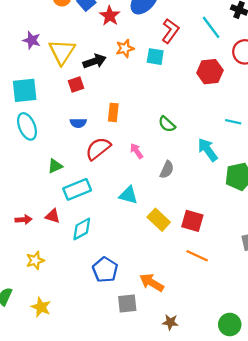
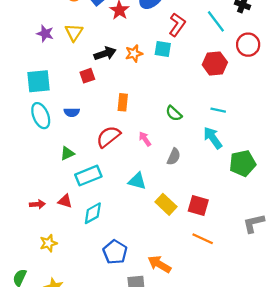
orange star: (125, 48) -> (134, 54), moved
yellow triangle: (62, 52) -> (74, 32), moved, size x0.7
cyan line: (233, 122) -> (218, 110), moved
blue semicircle: (78, 123) -> (72, 112), moved

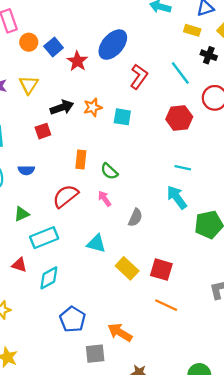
cyan square: (163, 49) -> (122, 117), moved
green semicircle: (174, 113) -> (109, 171), moved

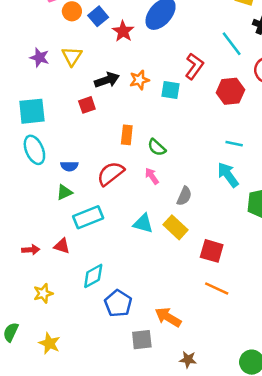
red L-shape: (139, 77) -> (194, 66), moved
blue semicircle: (26, 170) -> (69, 166), moved
yellow rectangle: (127, 268) -> (176, 227), moved
cyan diamond: (49, 278) -> (93, 276), moved

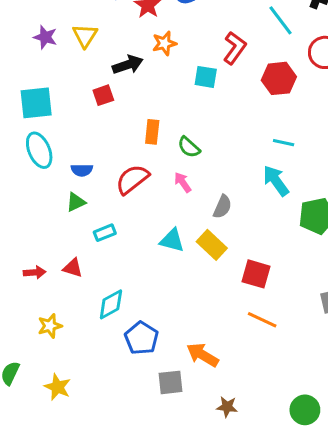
orange star: (139, 80) -> (164, 43), moved
cyan rectangle: (88, 217) -> (105, 233), size x0.6

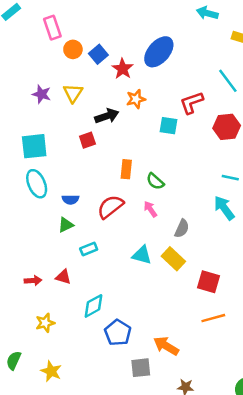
red L-shape: (235, 48) -> (192, 103), turned -145
orange line: (262, 320) -> (213, 318), turned -40

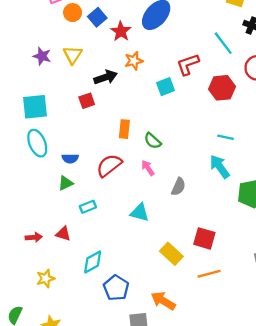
cyan square: (169, 126) -> (166, 87), turned -30
yellow rectangle: (173, 259) -> (171, 254), moved

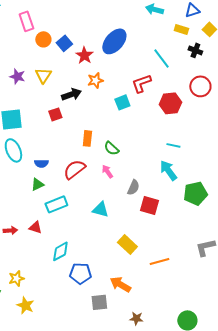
cyan line: (223, 43) -> (161, 58), moved
cyan rectangle: (88, 207) -> (56, 204), size x1.5
red square: (204, 238) -> (149, 205), moved
yellow star: (46, 278) -> (16, 278), moved
blue pentagon: (116, 288) -> (80, 273), turned -30

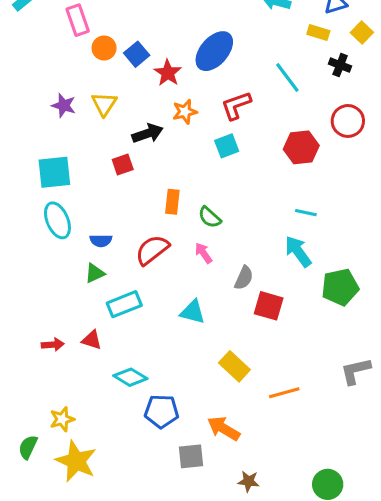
red L-shape: (141, 83) -> (236, 105), moved
cyan diamond: (60, 251) -> (130, 377), turned 60
yellow star: (25, 305) -> (76, 461), size x1.5

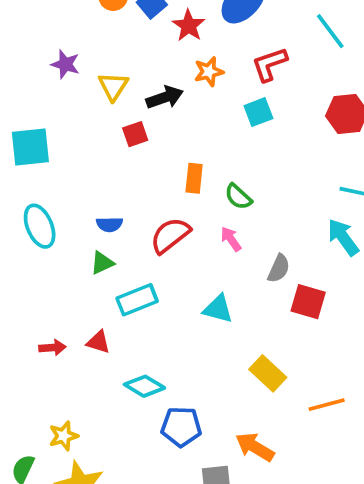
yellow triangle: (104, 104) -> (113, 86), moved
cyan square: (54, 172) -> (30, 147), moved
cyan ellipse: (57, 220) -> (40, 226), moved

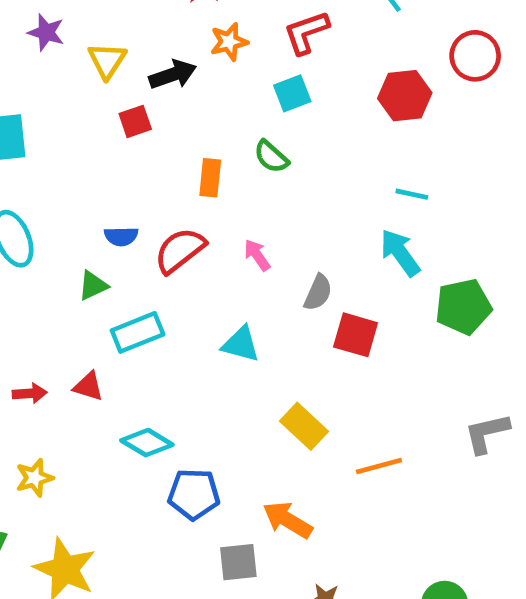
green semicircle: (238, 197) -> (271, 157), moved
blue semicircle: (109, 224) -> (121, 236), moved
yellow star: (63, 436) -> (34, 478), moved

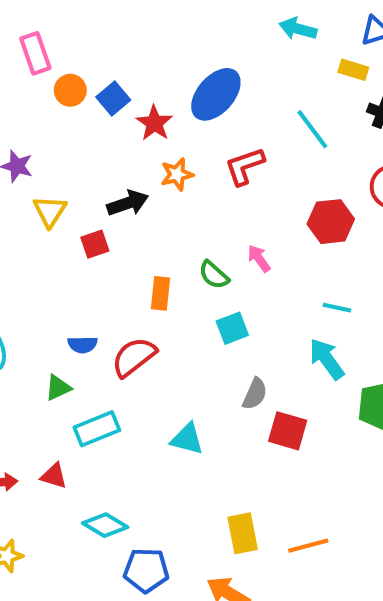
yellow triangle: (107, 61) -> (50, 211), moved
cyan square: (292, 93) -> (232, 328), moved
pink arrow: (257, 255) -> (259, 258), moved
yellow rectangle: (304, 426) -> (243, 533), moved, turned 36

